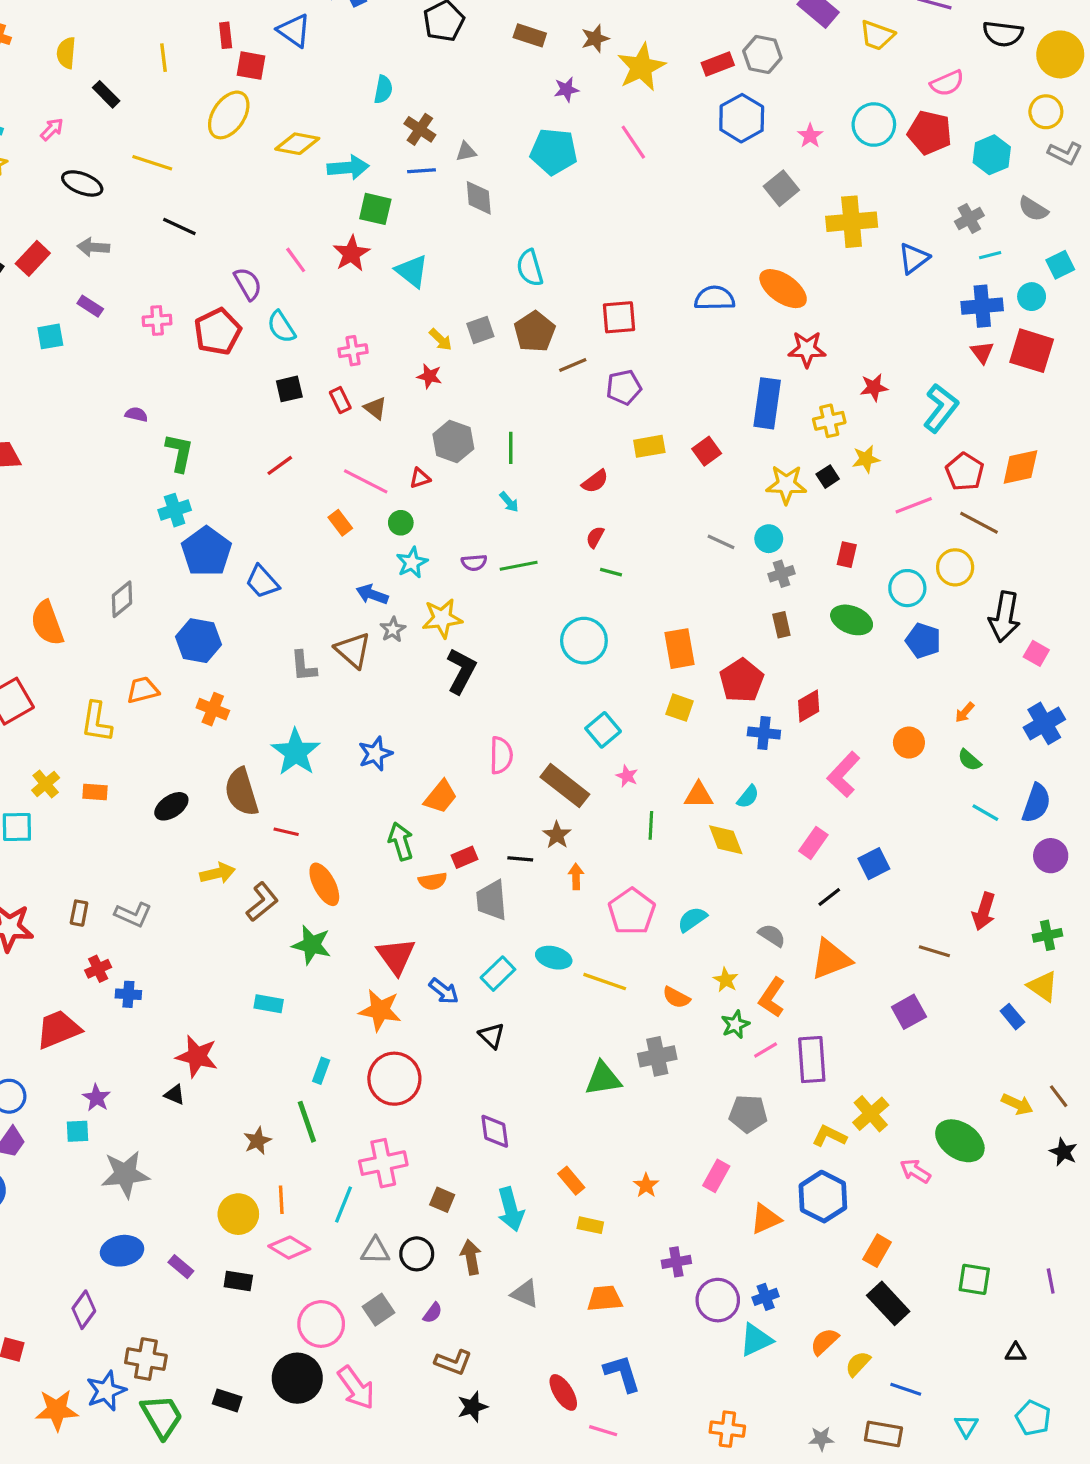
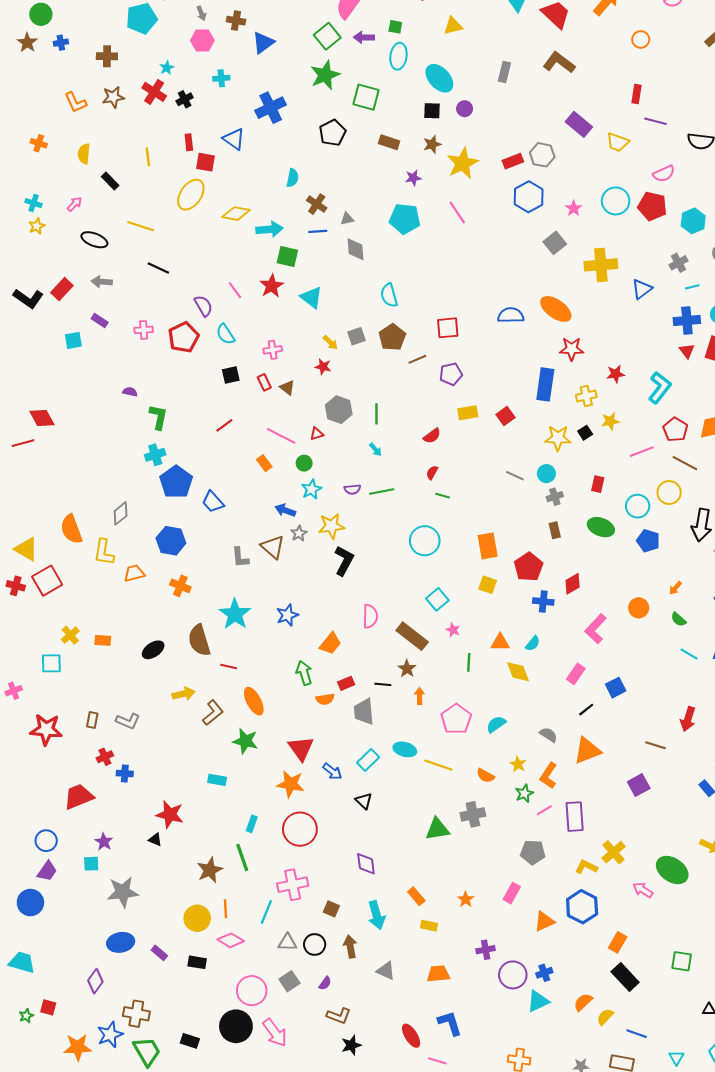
yellow L-shape: (97, 722) -> (104, 552), moved
brown star: (257, 1141) -> (210, 870), size x1.4

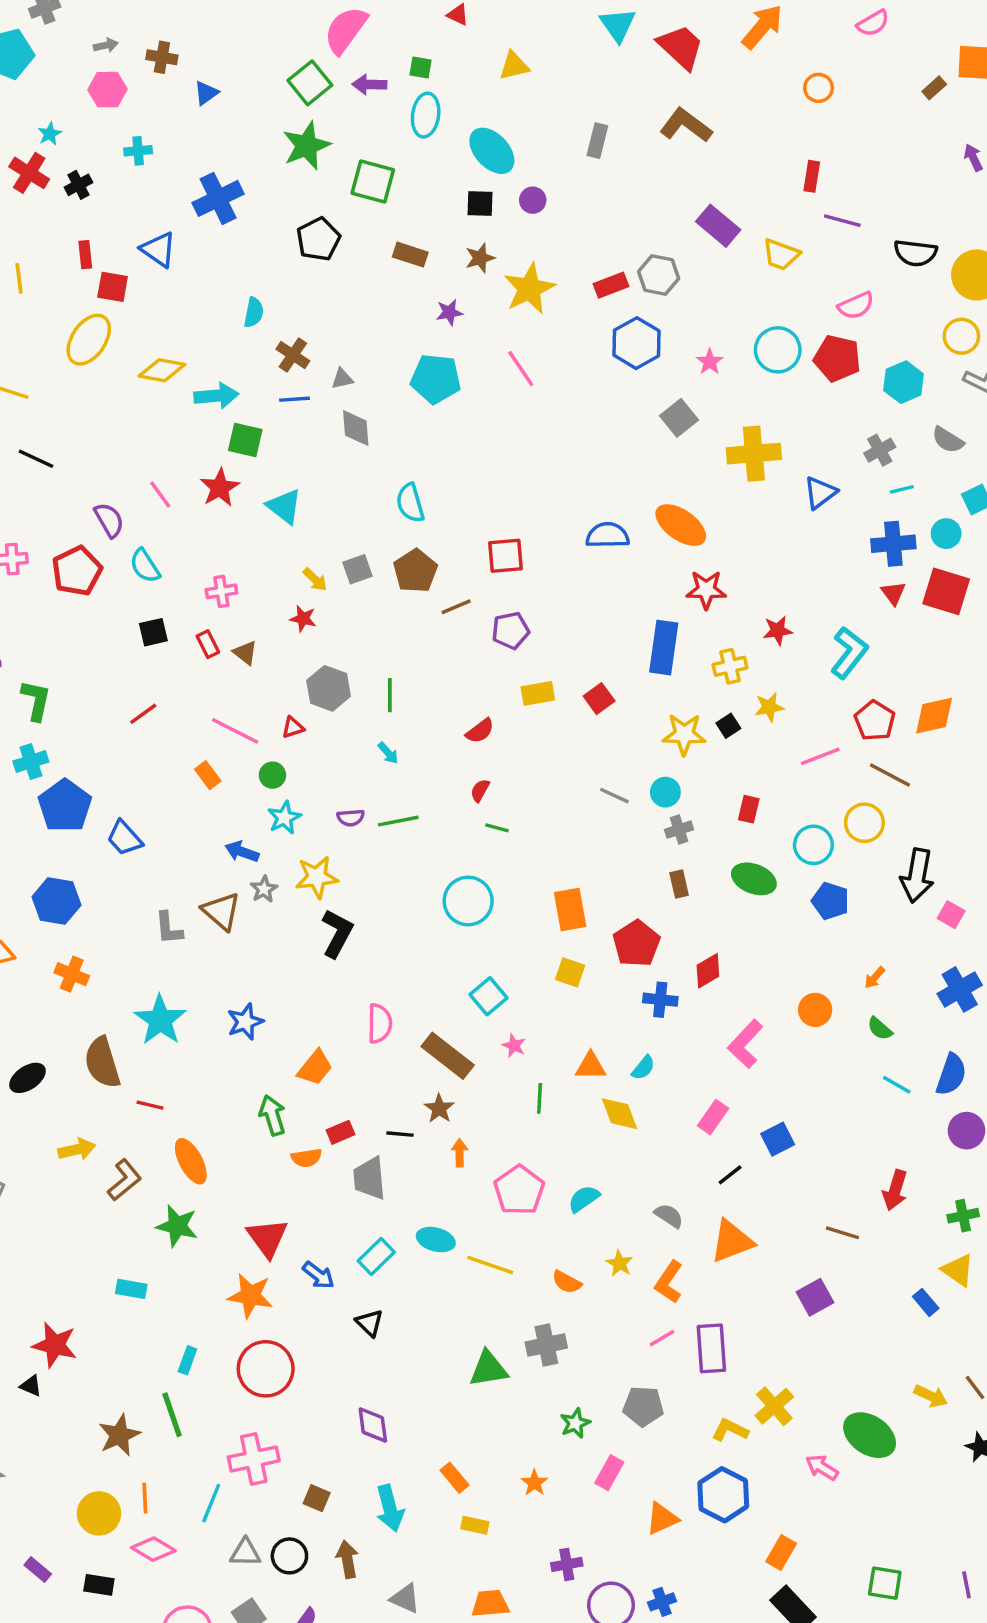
gray arrow: (201, 13) -> (106, 45), turned -80
blue triangle: (263, 43) -> (206, 93), size x0.7
green star: (524, 793) -> (575, 1423), moved

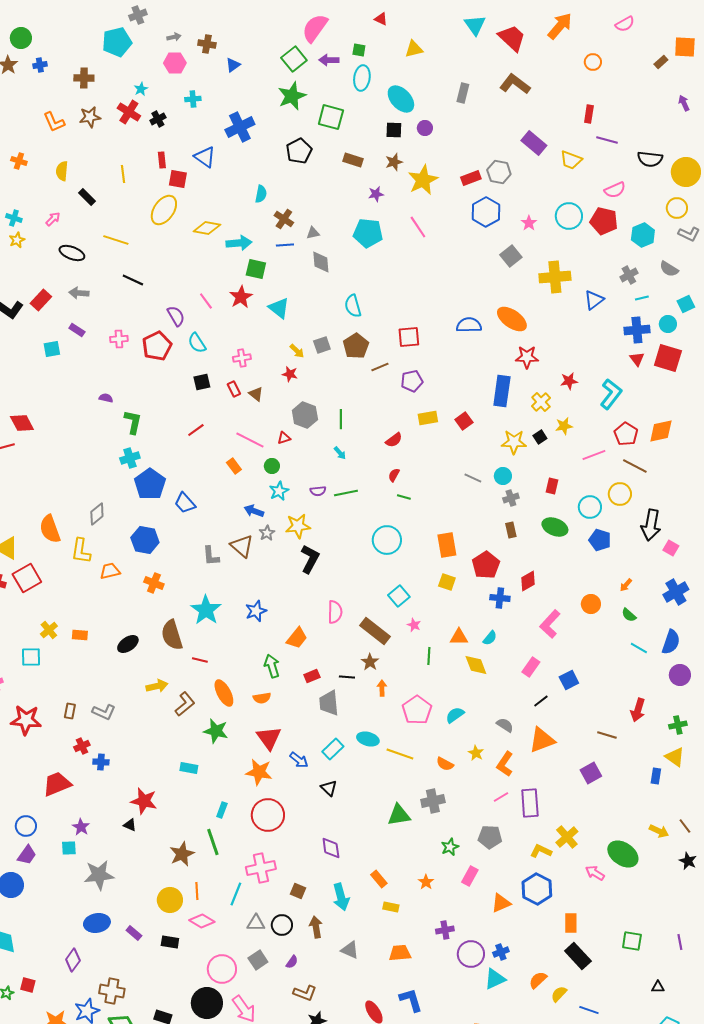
yellow cross: (730, 666) -> (541, 402), turned -30
orange semicircle: (306, 1158) -> (262, 698), moved
blue rectangle: (926, 1302) -> (656, 776), turned 49
orange rectangle: (781, 1553) -> (571, 923), turned -30

